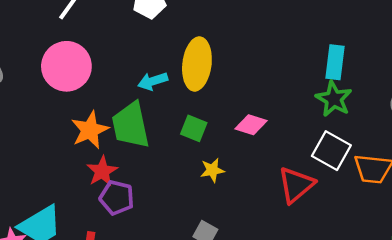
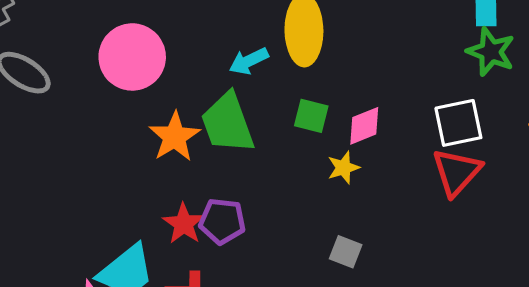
pink diamond: (251, 125) -> (364, 126), moved, turned -32
white square: (331, 151) -> (458, 123), moved, turned -33
red star: (102, 171) -> (184, 224), moved

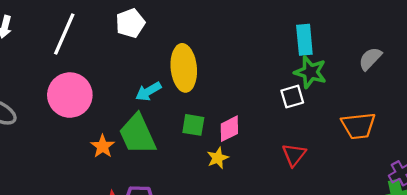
white square: (458, 123) -> (292, 97), moved, size x0.7
orange star: (175, 137) -> (103, 146), size x0.7
red triangle: (457, 172) -> (294, 155), size x0.7

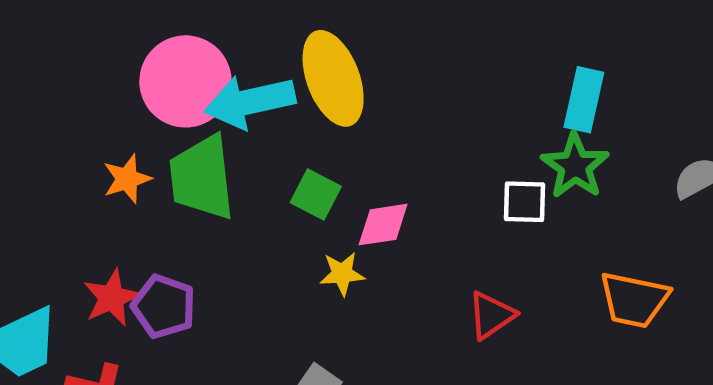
yellow ellipse: (184, 68) -> (333, 78), turned -33
cyan arrow: (148, 91) -> (250, 102), size x1.6
pink circle: (70, 95) -> (185, 81), moved

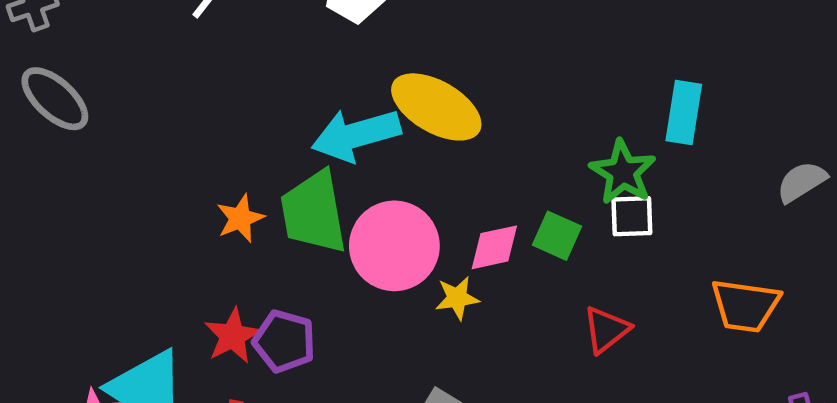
yellow ellipse: (333, 78) -> (436, 107), turned -36
pink circle: (185, 81) -> (394, 246), moved
green star: (575, 166) -> (623, 172), moved
green square: (316, 195) -> (557, 236), moved

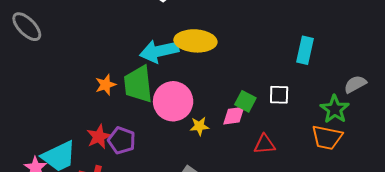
yellow ellipse: (436, 107) -> (195, 41), turned -30
green star: (623, 172) -> (335, 109), moved
pink diamond: (494, 247) -> (234, 116), moved
red triangle: (606, 330) -> (265, 144), turned 30

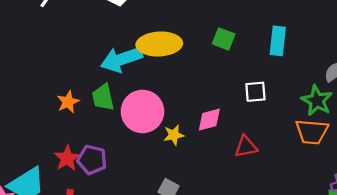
green trapezoid: (138, 84) -> (103, 97), size x0.7
green square: (245, 101) -> (224, 39), moved

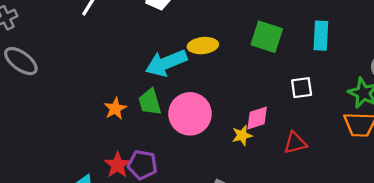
green square: (224, 39) -> (267, 37), size x1.4
yellow ellipse: (159, 44) -> (203, 46), size x0.7
yellow star: (174, 135) -> (242, 135), moved

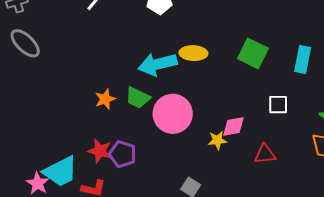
green trapezoid: (150, 102) -> (138, 98), turned -56
red star: (118, 165) -> (100, 151), turned -30

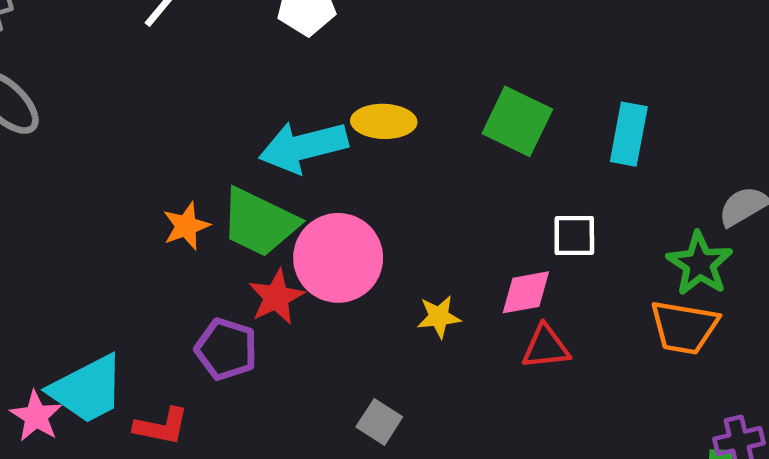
green trapezoid: (138, 98) -> (259, 222), size x1.4
pink diamond: (234, 126) -> (526, 292), moved
red star: (100, 151) -> (276, 297), moved, turned 30

